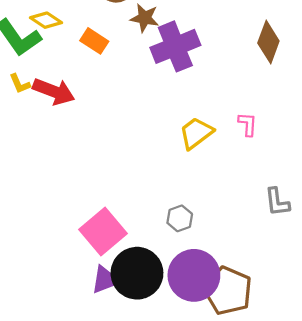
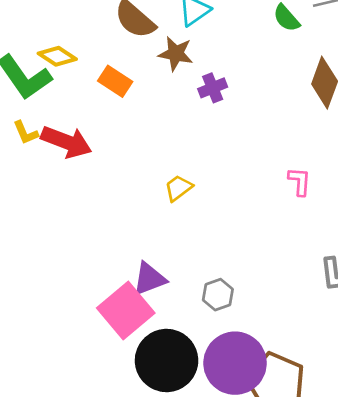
purple cross: (175, 46) -> (213, 88), size x0.5
yellow trapezoid: (196, 133) -> (178, 188), moved, size x0.7
purple triangle: (105, 280) -> (149, 279), moved

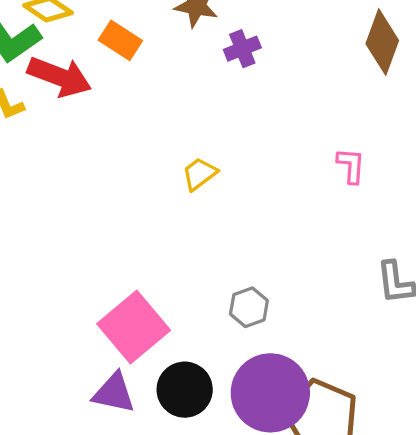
red arrow: (66, 142) -> (59, 77), moved
purple triangle: (149, 279) -> (114, 393), moved, turned 33
black circle: (167, 361) -> (185, 390), size x0.7

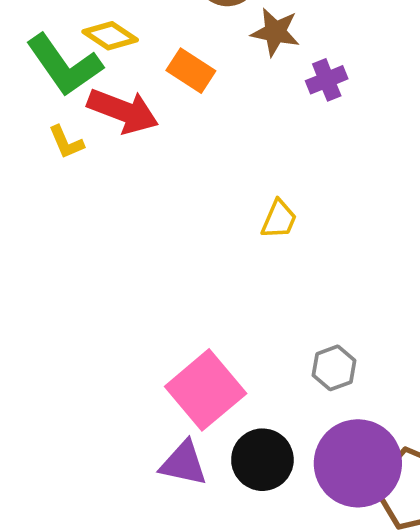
yellow trapezoid: (199, 174) -> (279, 219), turned 150

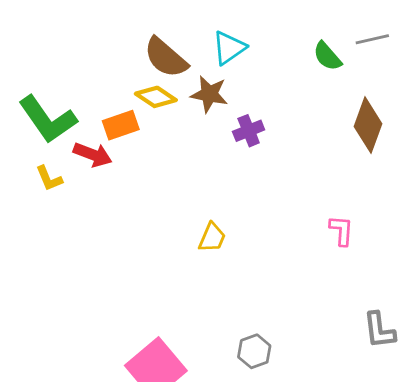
yellow diamond: (110, 36) -> (156, 97), moved
orange rectangle: (191, 71) -> (121, 125), moved, turned -52
red arrow: (123, 111) -> (93, 155), size x0.7

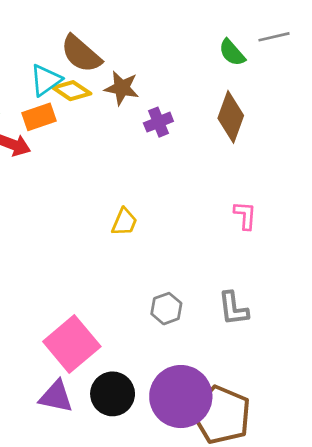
cyan triangle: (229, 48) -> (46, 80), moved
brown diamond: (368, 125) -> (231, 117), moved
gray L-shape: (379, 330) -> (233, 309), moved
gray hexagon: (254, 351) -> (166, 309), moved

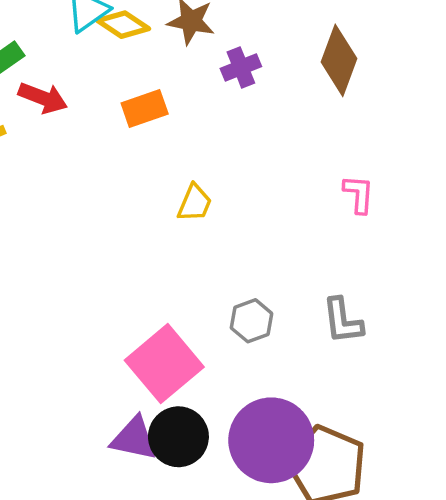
orange rectangle: (39, 117) -> (145, 108), moved
pink square: (72, 344) -> (164, 364), moved
purple triangle: (56, 397) -> (134, 439), moved

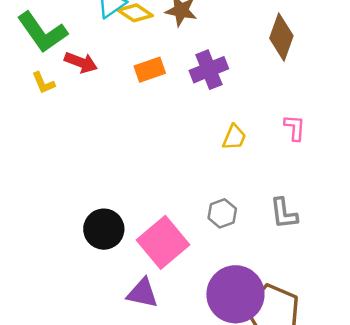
purple cross: (241, 67) -> (209, 70), moved, size x1.4
yellow trapezoid: (195, 203) -> (234, 137), moved
black circle: (178, 437) -> (104, 229), moved

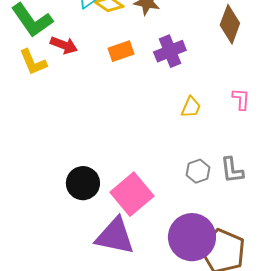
yellow L-shape: (43, 83) -> (33, 62), size x1.4
gray hexagon: (222, 213) -> (198, 171), moved
purple triangle: (142, 293) -> (115, 236), size x1.5

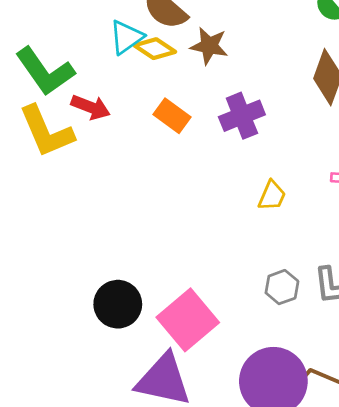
orange rectangle: (121, 51) -> (172, 116), turned 55
yellow L-shape: (33, 62) -> (46, 131), size x1.4

